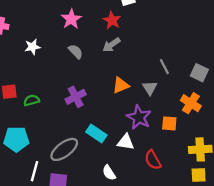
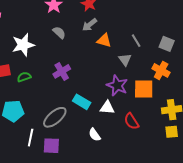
white star: (32, 47) -> (23, 45), moved, size x1.6
orange triangle: (121, 85) -> (104, 40), moved, turned 42
orange square: (169, 123) -> (144, 89), size x1.5

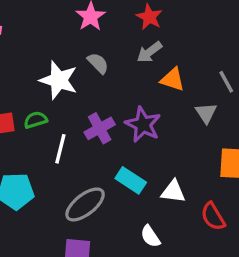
white star: (23, 45) -> (59, 80), moved, turned 30
green semicircle: (24, 77) -> (36, 120), moved
purple star: (117, 85) -> (143, 124), moved
white line: (31, 138) -> (60, 149), moved

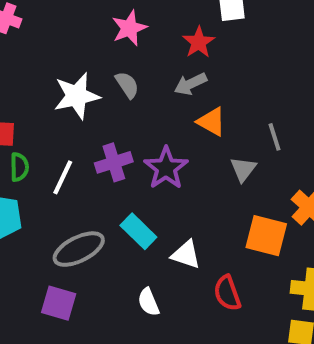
white star: (59, 80) -> (77, 96), turned 30
green semicircle: (36, 120) -> (19, 167), moved, turned 95

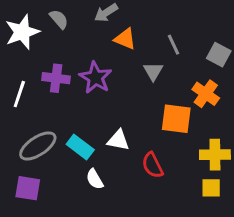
purple cross: (114, 162) -> (56, 78), turned 32
cyan rectangle: (138, 231) -> (80, 147), moved

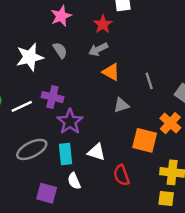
gray triangle: (153, 71) -> (121, 105), moved, turned 35
purple star: (95, 78) -> (70, 122), moved
white line: (19, 94) -> (22, 106), turned 40
cyan rectangle: (80, 147) -> (65, 154), turned 40
purple square: (28, 188) -> (47, 193), moved

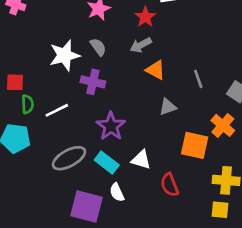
purple cross: (52, 97) -> (93, 82), moved
cyan rectangle: (65, 154) -> (107, 163), turned -45
purple square: (47, 193) -> (87, 207), size x1.4

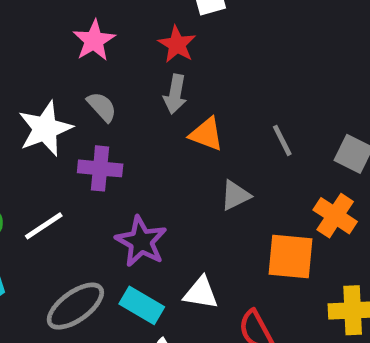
gray arrow: (141, 45) -> (175, 94), turned -45

